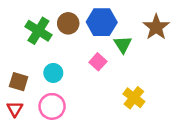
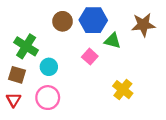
brown star: (156, 27) -> (143, 25), turned 30
green cross: (38, 31) -> (26, 46), moved
green triangle: (123, 44) -> (113, 41), turned -42

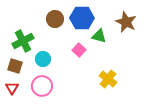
brown star: (143, 25) -> (126, 22), turned 30
green cross: (26, 46) -> (23, 41), turned 30

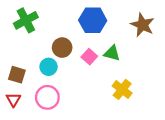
brown circle: (55, 19) -> (62, 48), moved
green triangle: (99, 36) -> (112, 53), moved
green cross: (23, 41) -> (26, 20), moved

